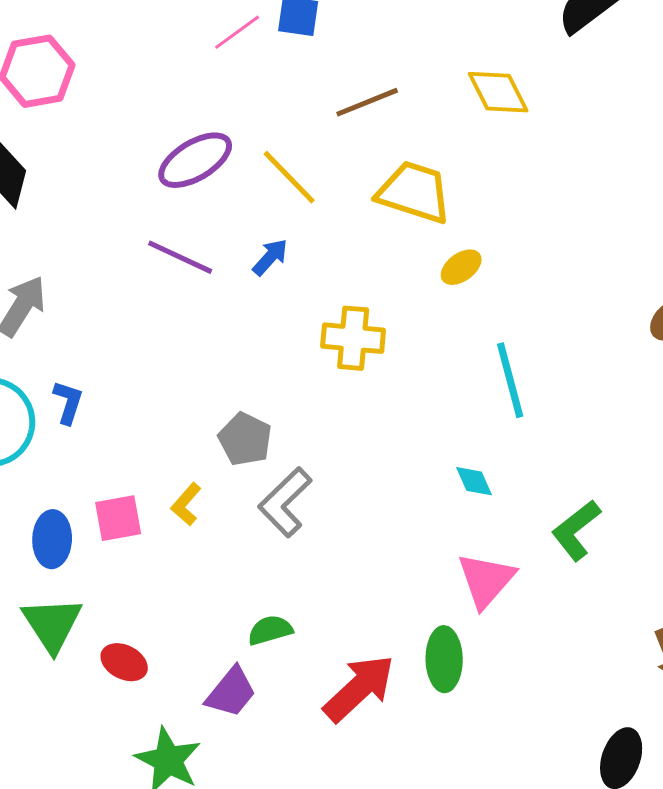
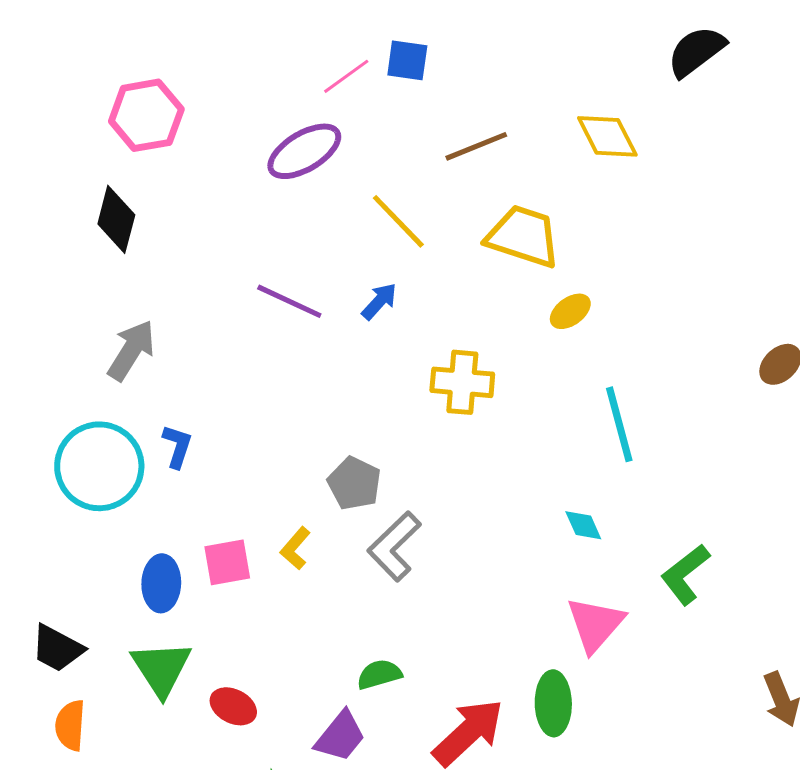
purple ellipse: (195, 160) -> (304, 151), moved

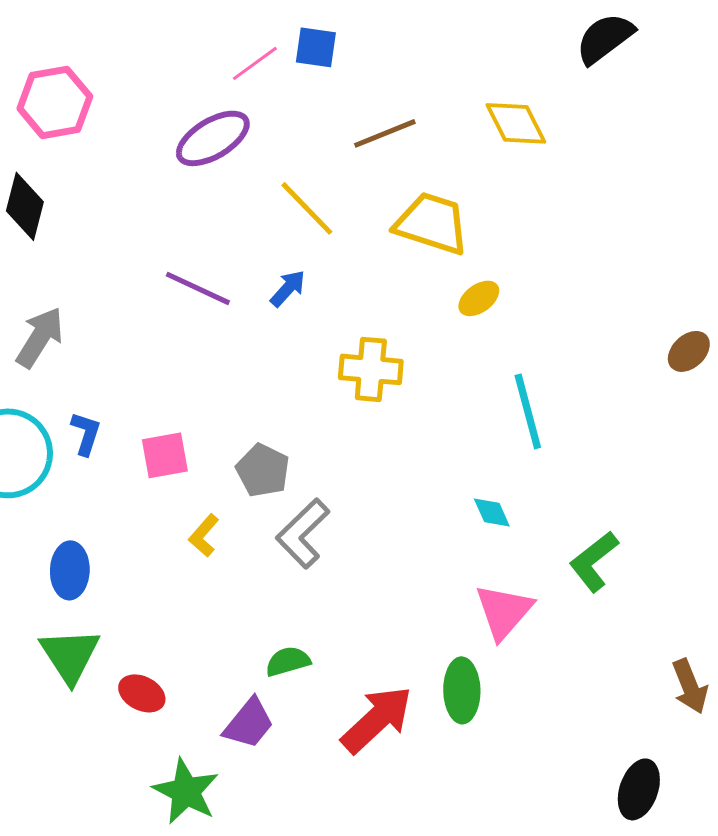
pink square: (227, 562) -> (165, 455), moved

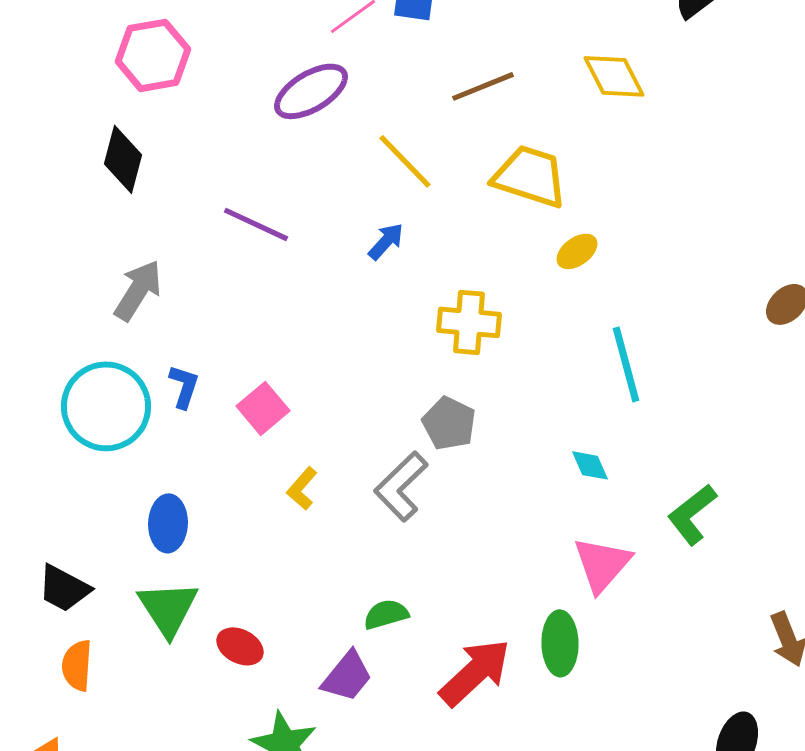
purple line: (198, 288) -> (256, 224), moved
pink square: (165, 455) -> (263, 408), turned -30
gray pentagon: (263, 470) -> (449, 423), moved

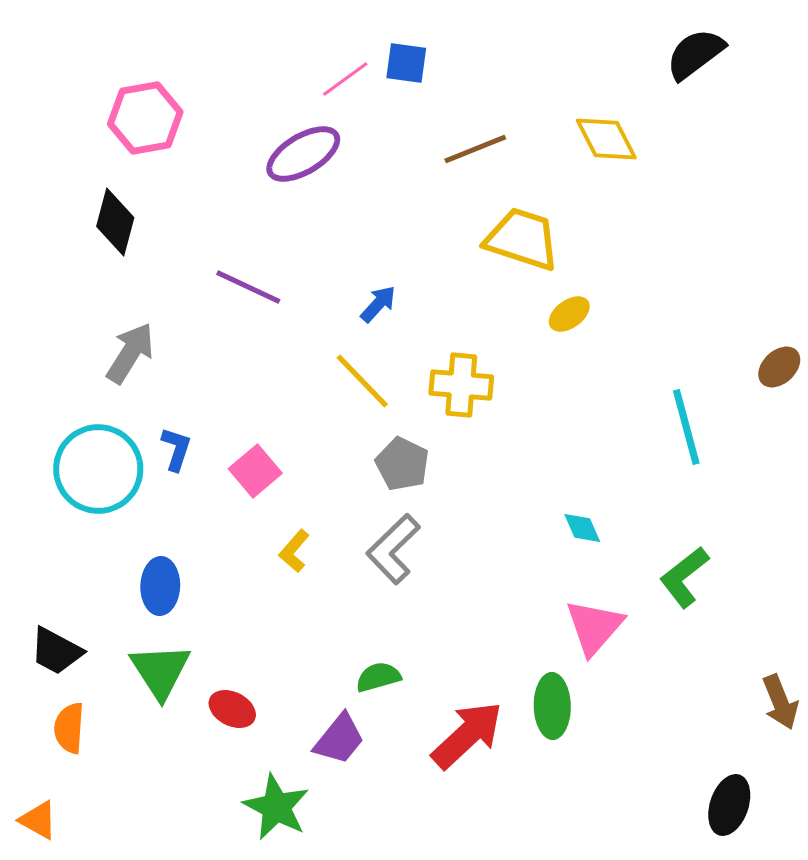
yellow line: (405, 161) -> (362, 381), moved
cyan line: (626, 364) -> (686, 427), moved
gray pentagon: (449, 423) -> (402, 464), moved

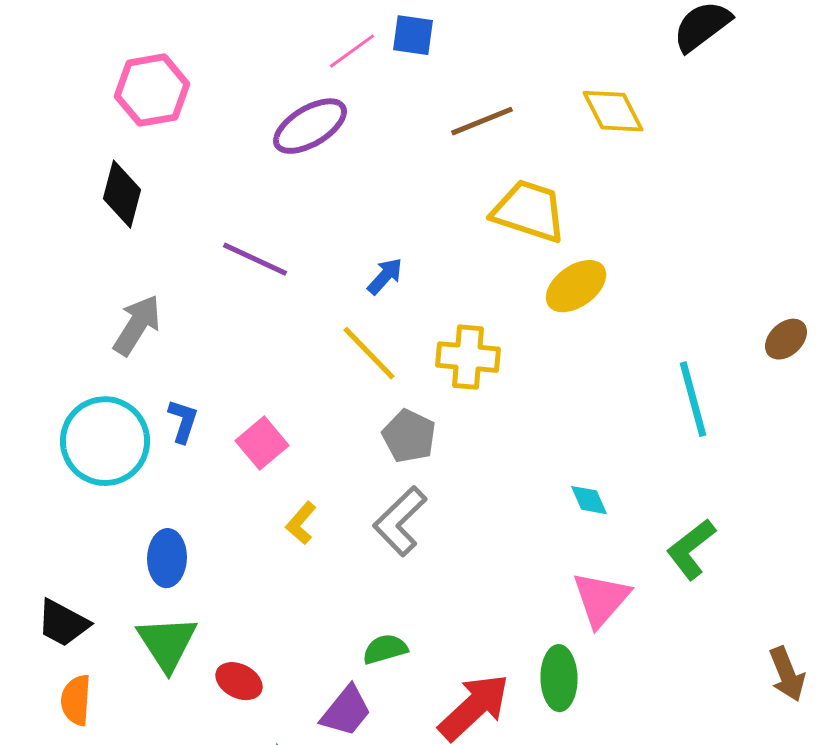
yellow ellipse: (569, 314) -> (576, 286), size x1.5

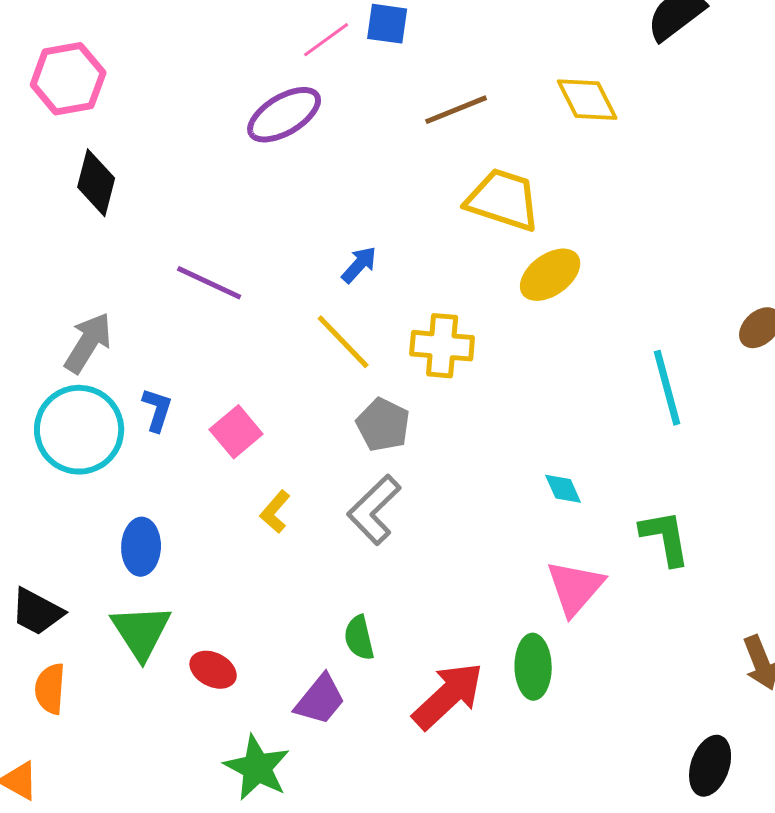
pink hexagon: (152, 90) -> (68, 79), moved
purple line: (255, 259) -> (209, 283), moved
gray arrow: (137, 325) -> (88, 343), moved
green L-shape: (691, 549) -> (665, 538), turned 118
green semicircle: (385, 649) -> (359, 638), turned -87

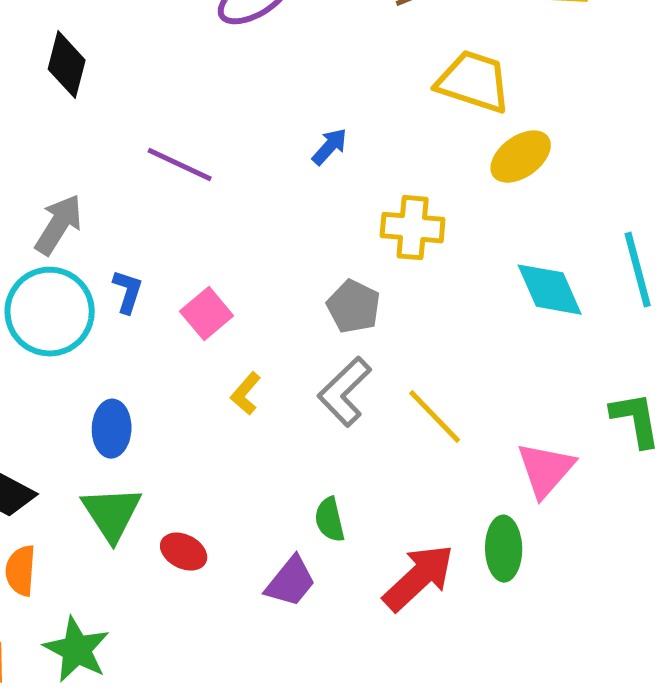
yellow line: (343, 342) -> (435, 417), moved
cyan diamond: (563, 489) -> (550, 290), moved, size x1.8
green star: (257, 768) -> (77, 650), moved

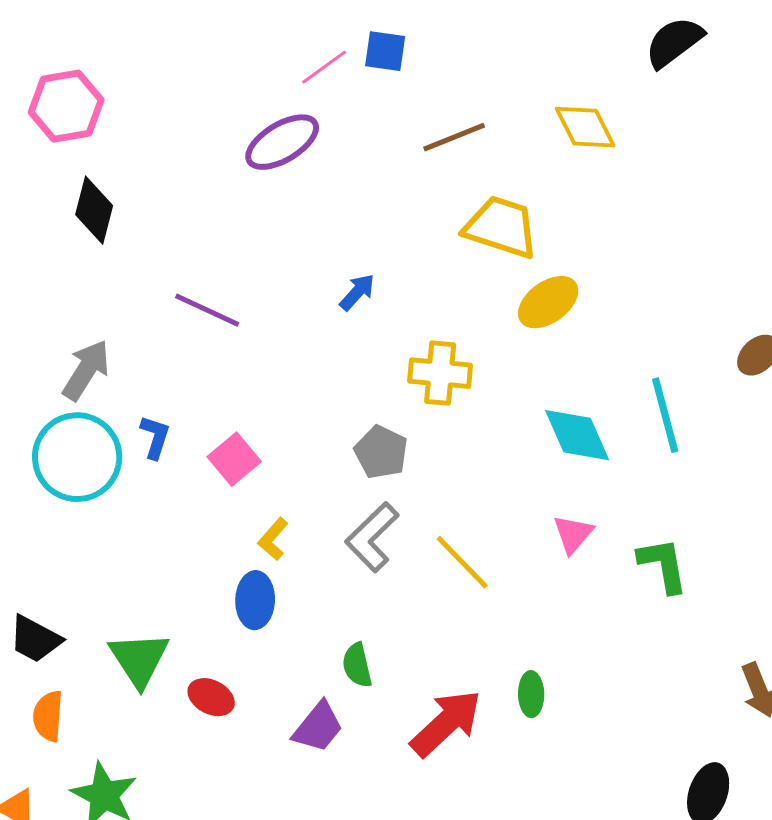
blue ellipse: (112, 429) -> (255, 600), moved
pink triangle: (546, 470) -> (573, 534), moved, size x0.7
green ellipse: (504, 549) -> (531, 694), size x0.7

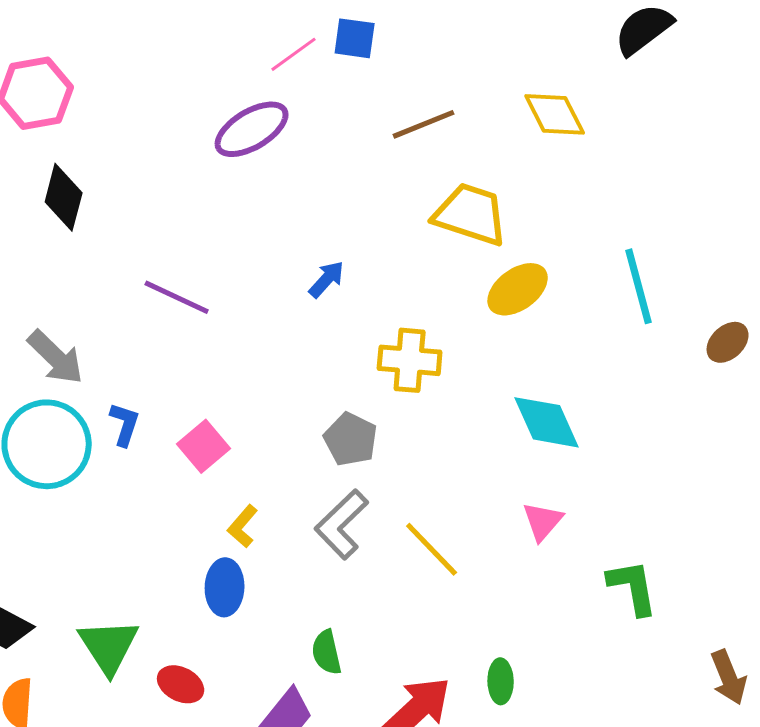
gray arrow: (86, 370) -> (56, 357), turned 102
cyan line: (665, 415) -> (639, 286), moved
green L-shape: (663, 565) -> (633, 587), moved

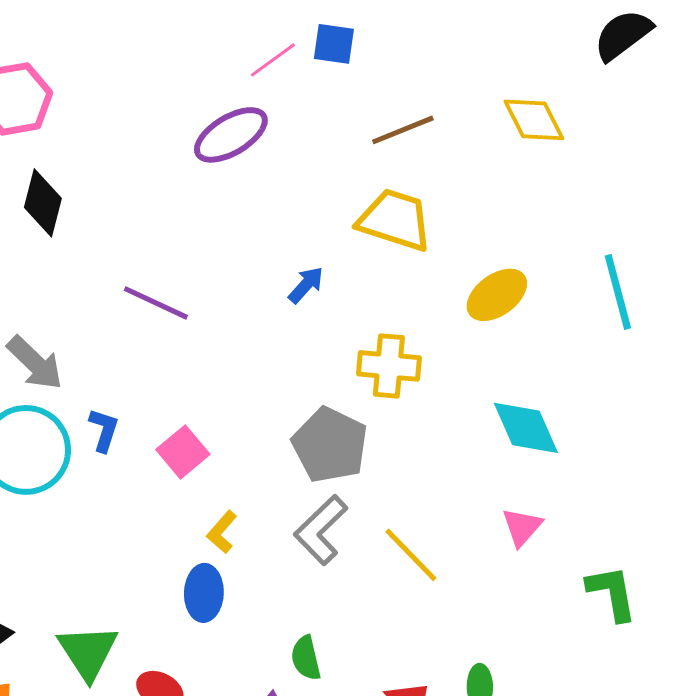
yellow trapezoid: (471, 214) -> (395, 220), moved
gray pentagon: (351, 439) -> (330, 445), size x1.4

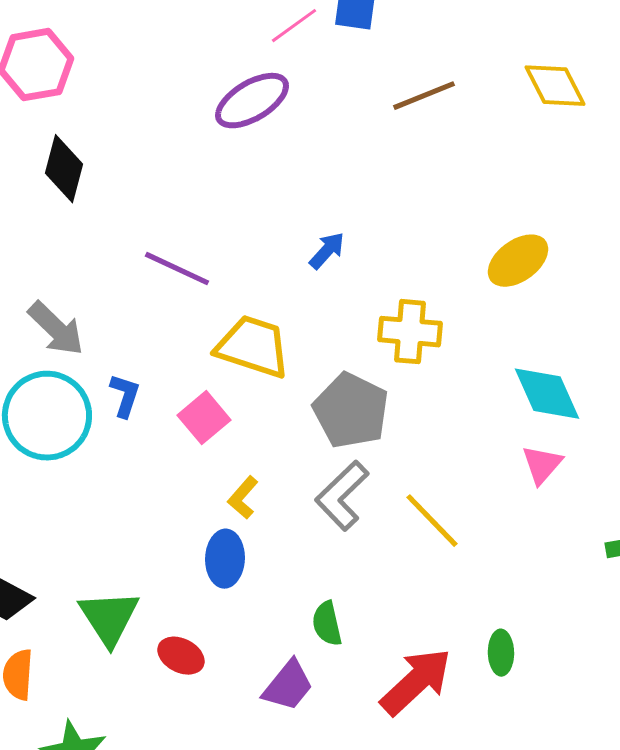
yellow trapezoid: (395, 220) -> (253, 347), moved
pink triangle: (522, 527) -> (542, 465), moved

